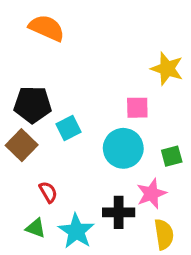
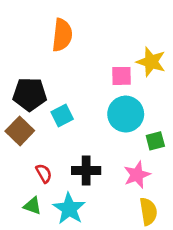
orange semicircle: (47, 28) -> (62, 35), moved, turned 72
pink square: (137, 108) -> (121, 76), moved
cyan circle: (123, 148) -> (126, 114), moved
black cross: (119, 212) -> (86, 171), moved

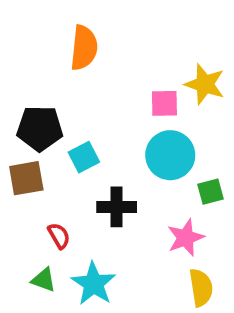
brown square: (20, 131) -> (26, 178), turned 36
black cross: (86, 171) -> (117, 207), moved

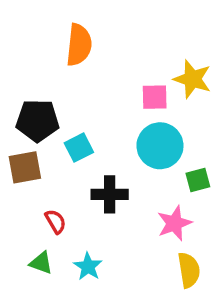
cyan star: (93, 284) -> (88, 266), size x0.7

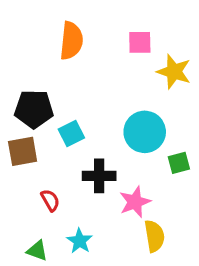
pink square: (155, 97) -> (140, 42), moved
pink star: (174, 223) -> (135, 202), moved
green triangle: (41, 263) -> (37, 251), moved
yellow semicircle: (189, 270) -> (154, 236), moved

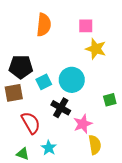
yellow star: (174, 72) -> (96, 49), moved
cyan circle: (145, 132) -> (72, 80), moved
black cross: (99, 176) -> (61, 108), turned 30
red semicircle: (50, 200) -> (31, 123), size x1.6

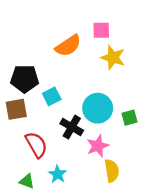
orange semicircle: (44, 25) -> (68, 46), moved, turned 50
cyan circle: (72, 80) -> (98, 108), moved

